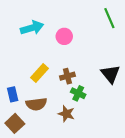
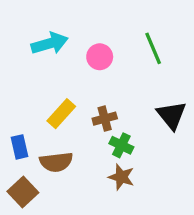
green line: (109, 18) -> (153, 48), moved
brown star: (66, 114) -> (121, 177), moved

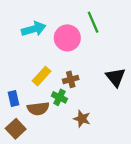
green line: (153, 48) -> (93, 22), moved
pink circle: (100, 57) -> (67, 38), size x1.5
green cross: (121, 145) -> (59, 97), moved

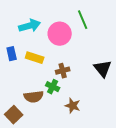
yellow rectangle: (41, 76) -> (35, 58), moved, turned 66
blue rectangle: (13, 99) -> (12, 54), moved

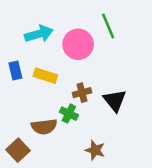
black triangle: (103, 69) -> (115, 101), moved
brown star: (73, 106) -> (95, 150), moved

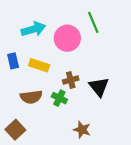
brown semicircle: (44, 127) -> (31, 97), moved

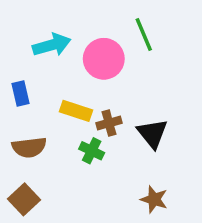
yellow rectangle: (39, 65) -> (76, 111), moved
brown semicircle: (31, 97) -> (29, 147), moved
brown star: (82, 130) -> (154, 199), moved

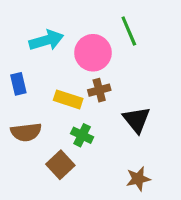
brown cross: (109, 123) -> (99, 90), moved
brown square: (24, 199) -> (60, 165), moved
brown star: (154, 199) -> (138, 179), turned -30

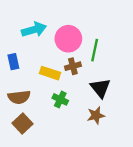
green line: (129, 31) -> (95, 50), moved, turned 35
brown square: (60, 165) -> (23, 123), moved
brown star: (138, 179) -> (96, 115), moved

